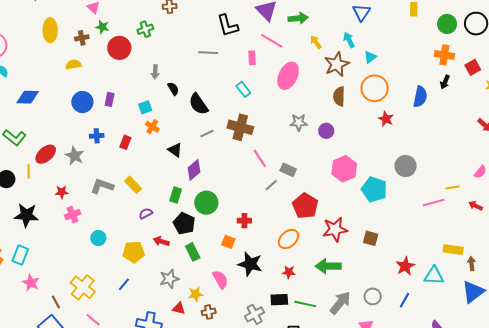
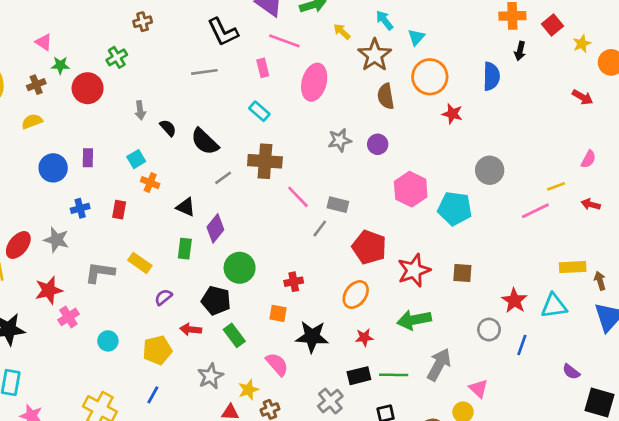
red star: (62, 192) -> (49, 290), size x1.5
green rectangle: (176, 195) -> (185, 249), moved
gray circle: (373, 296) -> (489, 330), moved

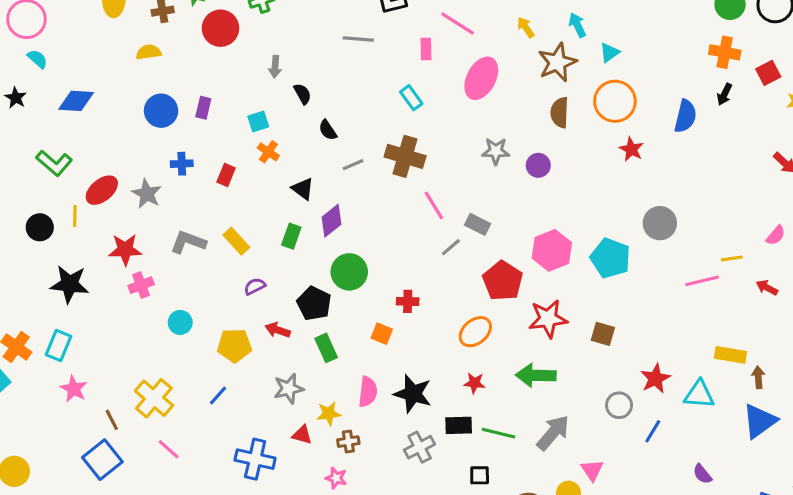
black semicircle: (205, 142) -> (328, 130), moved, size x0.6
pink hexagon: (411, 189) -> (552, 250), moved
black star: (312, 337) -> (413, 394), moved
pink semicircle: (277, 364) -> (368, 392), turned 35

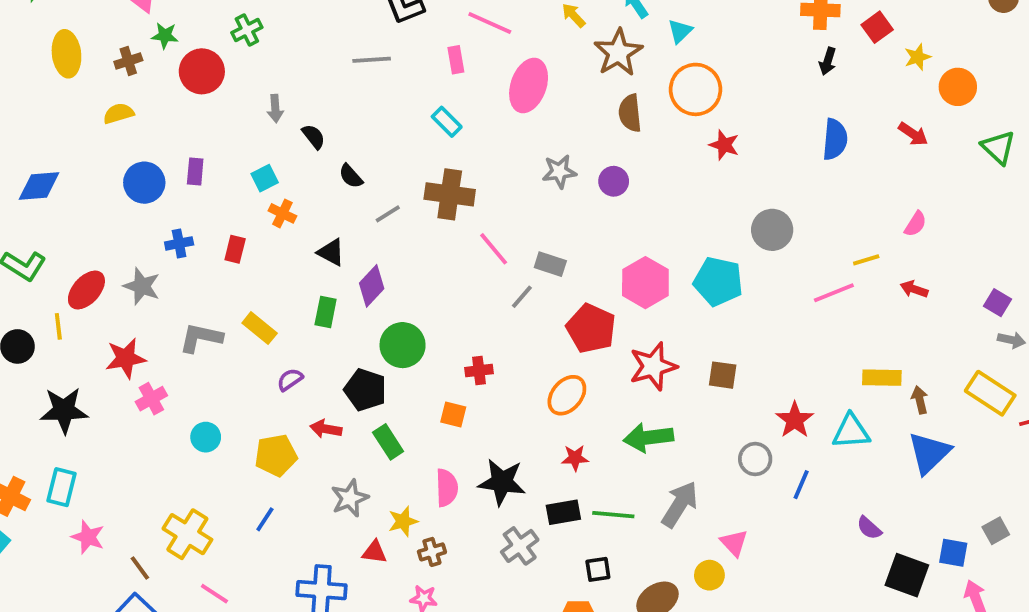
blue semicircle: (685, 116) -> (835, 139), moved

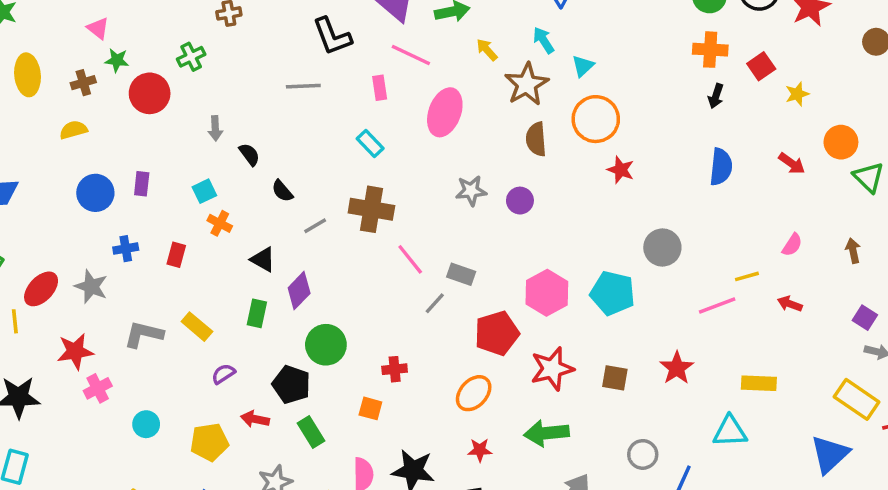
orange circle: (958, 87) -> (841, 142), moved
red pentagon: (591, 328) -> (497, 333), turned 30
brown arrow: (920, 400) -> (853, 251), moved
red star: (795, 420) -> (677, 368), moved
blue triangle: (929, 453) -> (830, 454), moved

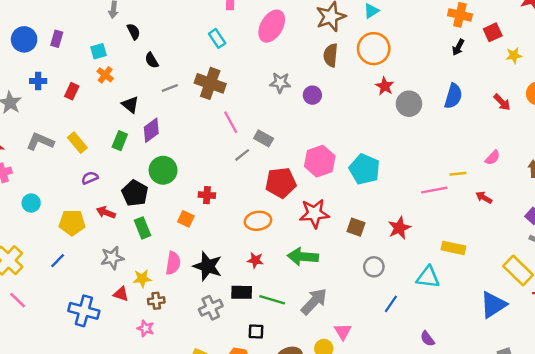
gray circle: (662, 247) -> (409, 104), moved
orange ellipse: (474, 393) -> (258, 221), turned 30
gray circle: (643, 454) -> (374, 267), moved

